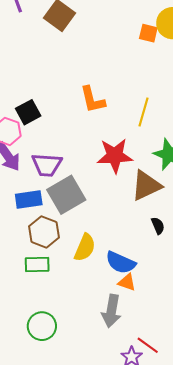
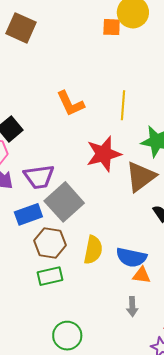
gray arrow: (111, 311) -> (132, 307), size x0.6

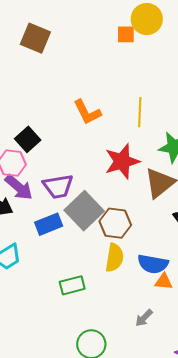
brown hexagon: (50, 243) -> (115, 223), moved
gray arrow: (132, 307) -> (144, 318), moved, turned 48

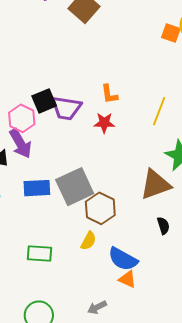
orange L-shape: (87, 112) -> (109, 94), size x0.7
red star: (122, 161) -> (104, 123), moved, size x0.6
purple trapezoid: (58, 186) -> (66, 108), moved
yellow semicircle: (114, 258) -> (89, 241), size x0.7

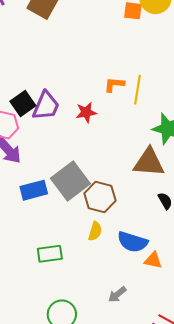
orange L-shape: (109, 94) -> (114, 84), moved, turned 115
purple trapezoid: (66, 108) -> (46, 106), turned -64
brown triangle: (155, 185) -> (149, 162), turned 36
orange triangle: (127, 279) -> (153, 260), moved

